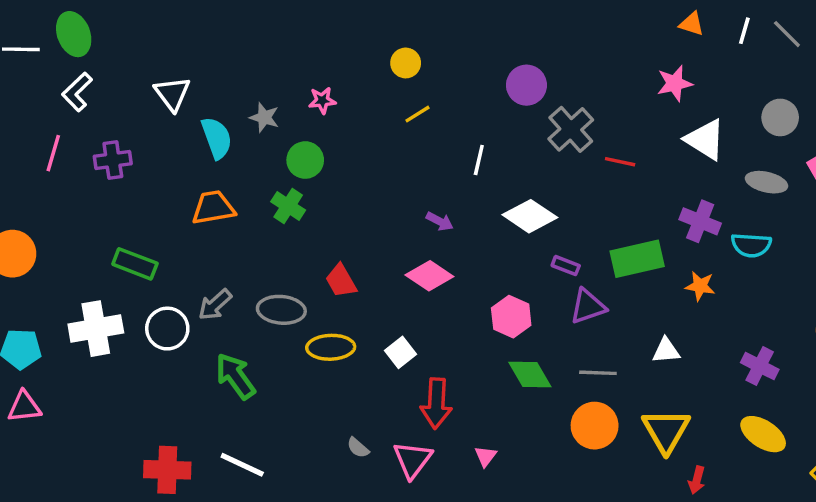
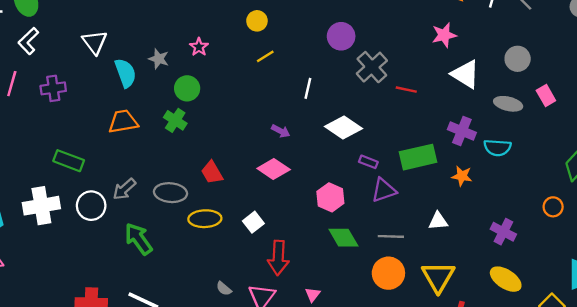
pink star: (322, 100) -> (199, 47), turned -30

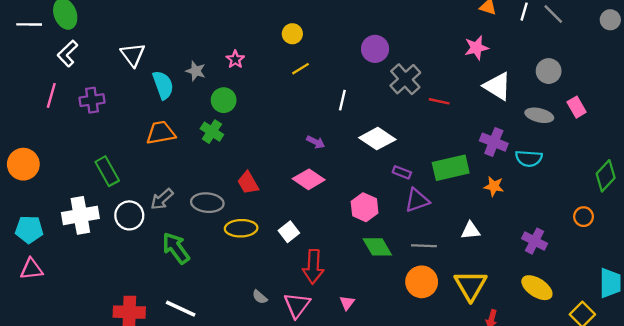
green rectangle: (69, 161) -> (107, 171), turned 40

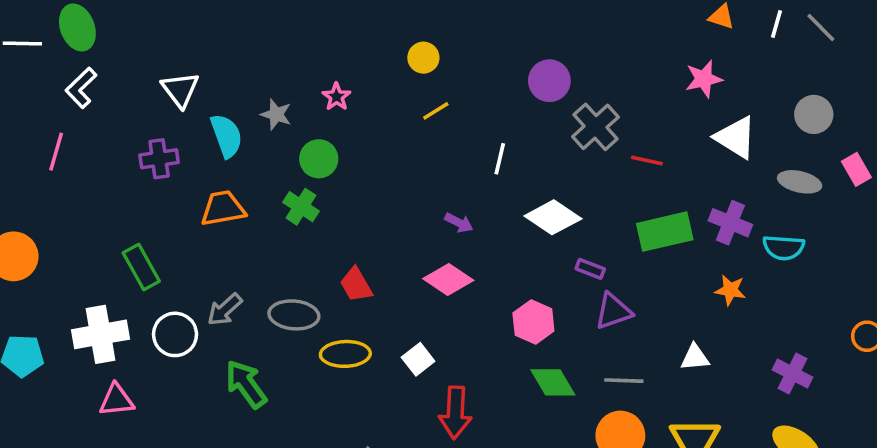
purple cross: (92, 100) -> (159, 159), moved
green rectangle: (451, 168) -> (665, 232), moved
pink triangle: (31, 269) -> (116, 400), moved

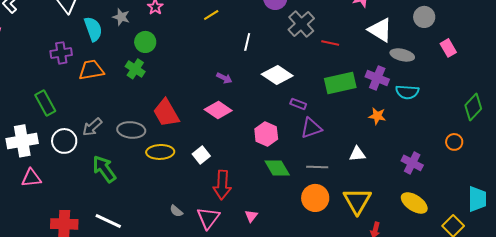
purple cross: (159, 159) -> (61, 53), moved
gray ellipse: (800, 182) -> (402, 55), moved
red trapezoid: (356, 285) -> (166, 113), size x1.4

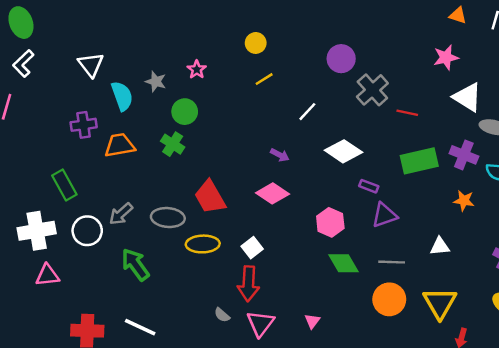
white line: (247, 42) -> (307, 112), turned 30
red arrow: (222, 185) -> (248, 284), moved

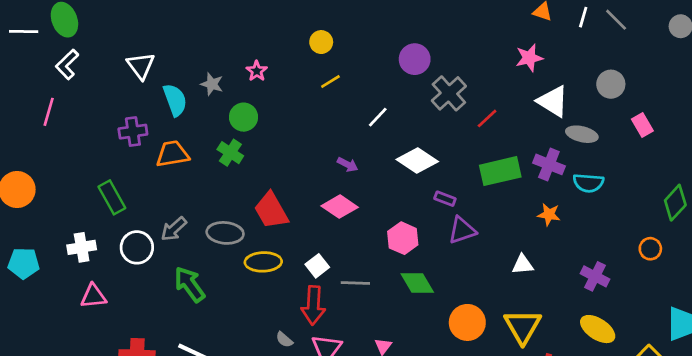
red line: (407, 113) -> (487, 118), turned -55
white cross: (37, 231) -> (82, 247), size x0.7
gray line: (392, 262) -> (355, 283), moved

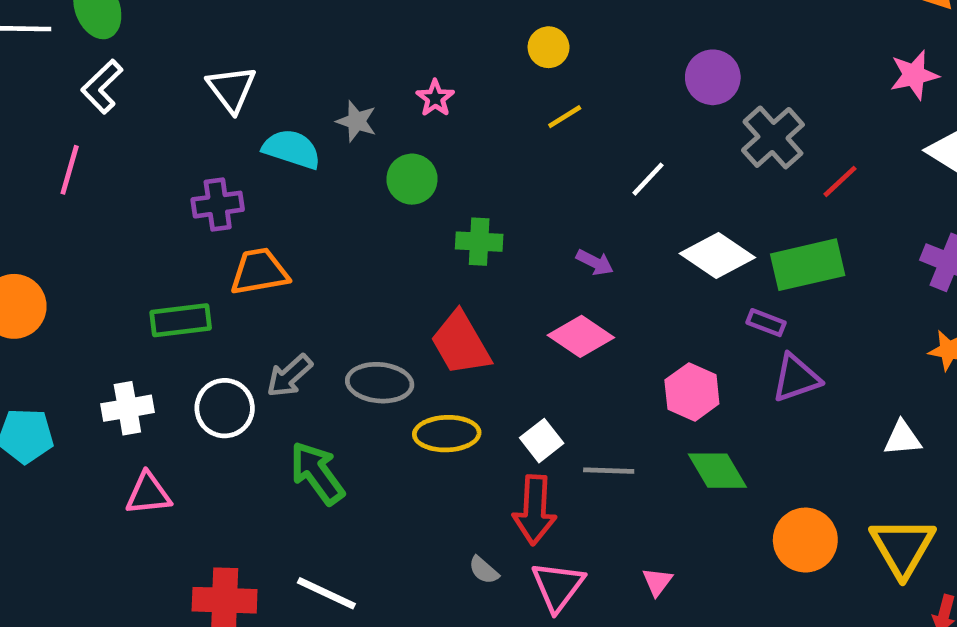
cyan semicircle: (175, 100) -> (292, 149), turned -52
green cross: (230, 153) -> (479, 242), moved, turned -30
orange trapezoid: (172, 154) -> (259, 272), moved
green rectangle: (500, 171) -> (808, 265), moved
green rectangle: (112, 197) -> (181, 320), turned -68

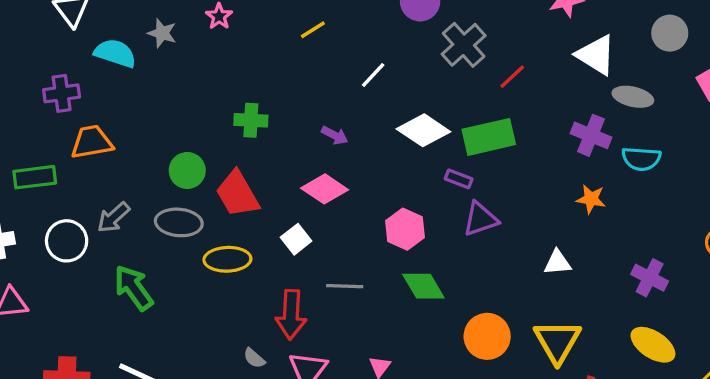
green circle: (412, 179) -> (187, 170), moved
white square: (542, 441) -> (296, 239), moved

